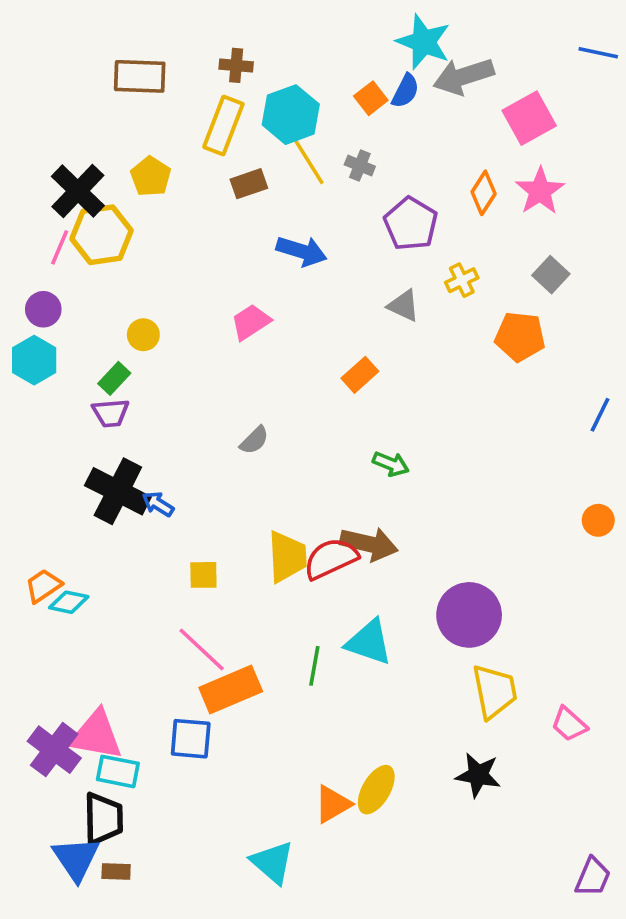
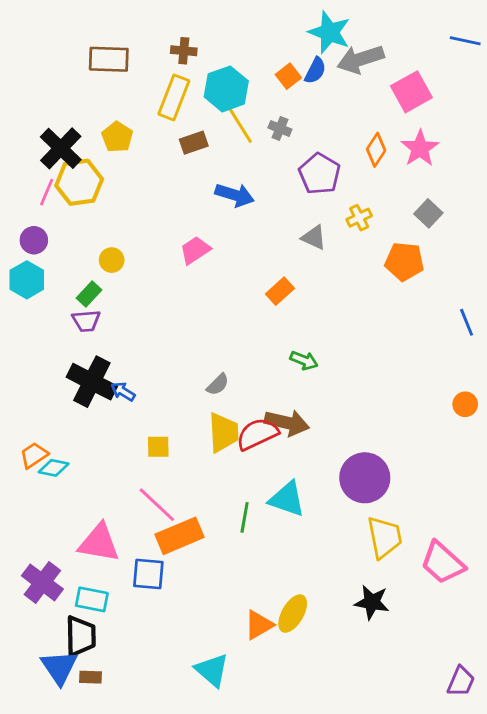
blue line: (600, 415) -> (467, 322), turned -48
gray semicircle: (254, 440) -> (218, 384), moved
pink trapezoid: (569, 724) -> (443, 563), size x1.6
pink triangle: (96, 735) -> (99, 543), moved

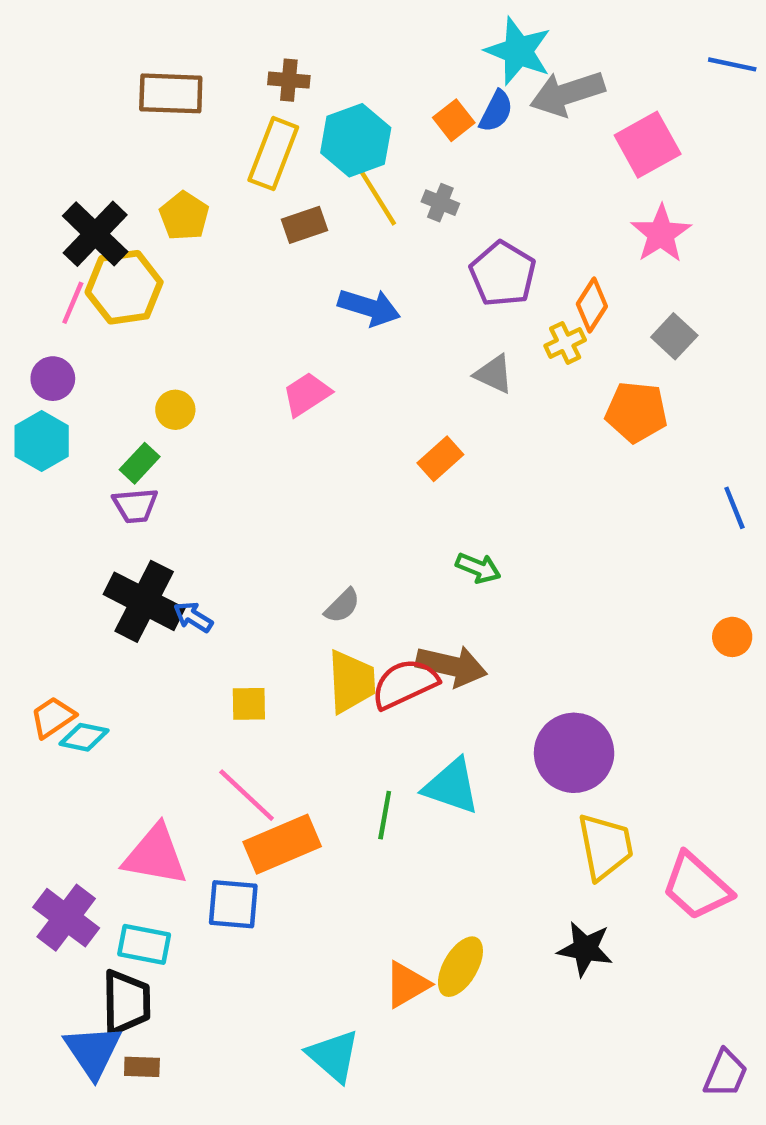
orange diamond: (376, 150) -> (592, 305), moved

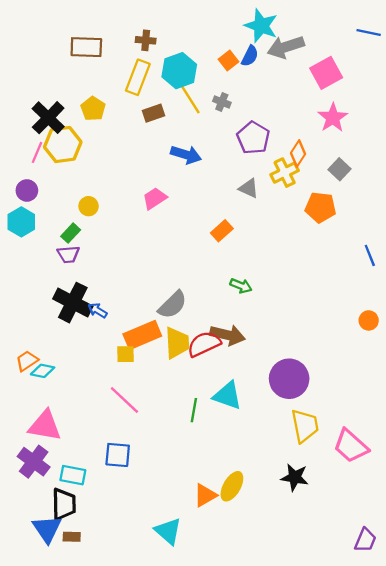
yellow cross: (565, 343) -> (285, 173), size x1.4
gray semicircle: (342, 606) -> (173, 305), size x1.6
orange rectangle: (282, 844) -> (142, 335), moved
pink triangle: (155, 855) -> (45, 426), moved

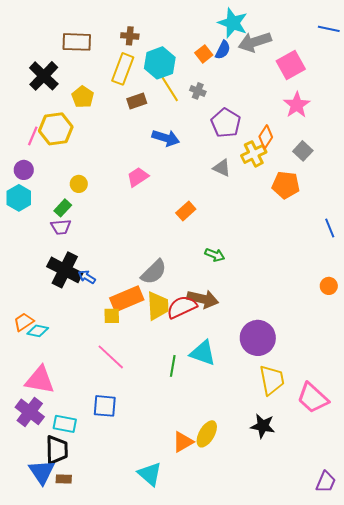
black cross: (48, 118) -> (44, 76), moved
orange rectangle: (222, 231) -> (186, 211), moved

